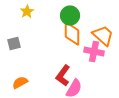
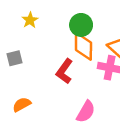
red L-shape: (63, 75) -> (64, 71), moved

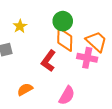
yellow star: (30, 20) -> (20, 26), moved
orange semicircle: (22, 105) -> (25, 89), moved

